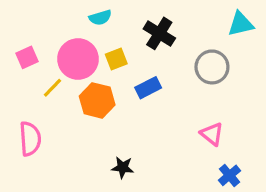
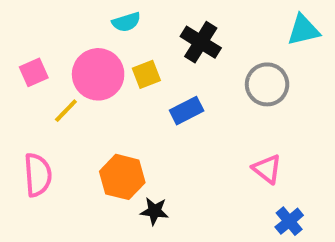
orange hexagon: (97, 100) -> (122, 177), moved

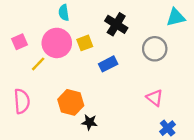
cyan semicircle: (126, 22) -> (64, 13), moved, turned 98

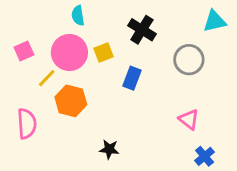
blue rectangle: (108, 64) -> (132, 78), turned -42
orange hexagon: (71, 102) -> (71, 101), moved

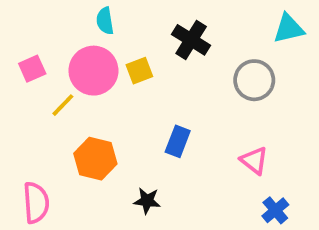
blue rectangle: (132, 78) -> (178, 141), moved
orange hexagon: (71, 101) -> (95, 159), moved
pink semicircle: (27, 124) -> (36, 203), moved

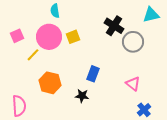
black cross: (191, 40) -> (114, 26), moved
black star: (147, 201) -> (82, 96), moved

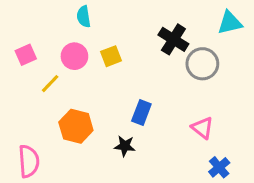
pink circle: (49, 37) -> (74, 56), size x0.7

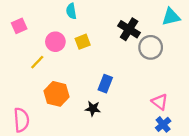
cyan semicircle: (84, 17) -> (71, 11), moved
pink square: (26, 55) -> (19, 26), moved
pink triangle: (202, 128) -> (160, 102), moved

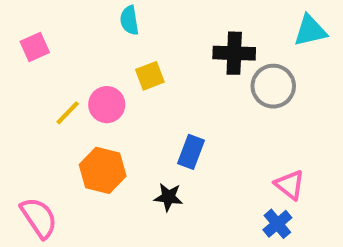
black cross: (129, 29) -> (234, 53), turned -30
pink circle: (55, 42) -> (107, 105), moved
pink semicircle: (21, 120) -> (39, 218), turned -30
blue cross: (163, 124) -> (277, 224), moved

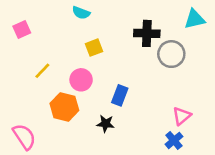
cyan semicircle: (129, 20) -> (81, 13), turned -60
pink circle: (107, 105) -> (81, 80), moved
pink triangle: (290, 185) -> (182, 116), turned 42

